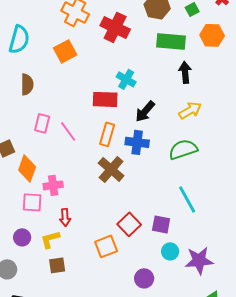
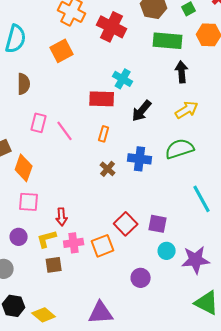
orange rectangle: (107, 134) -> (104, 134), size x0.7
blue cross: (137, 142) -> (140, 159), moved
brown cross: (111, 169) -> (108, 169), size x0.6
pink cross: (53, 185) -> (74, 243), moved
cyan line: (187, 199) -> (202, 199), moved

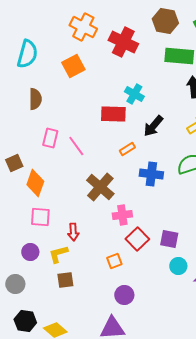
orange rectangle: (104, 134) -> (127, 149), moved, turned 42
brown cross: (108, 169) -> (100, 187), moved, size x1.8
pink cross: (74, 243) -> (122, 215), moved
orange square: (103, 246) -> (114, 261), size x0.7
purple circle: (141, 278) -> (124, 295), moved

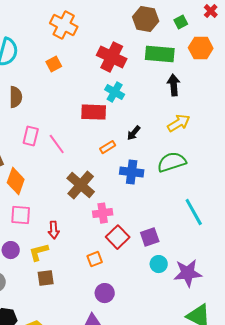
red cross: (123, 42) -> (112, 57), moved
orange square: (73, 66) -> (54, 64), size x0.7
black arrow: (153, 126) -> (134, 133), moved, size x0.7
purple square: (169, 239) -> (150, 237), turned -30

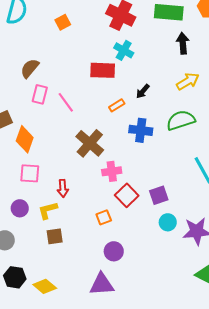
brown semicircle: (16, 97) -> (30, 68), moved, turned -140

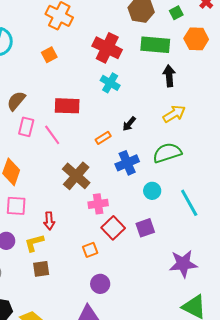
red rectangle: (103, 70) -> (67, 106), moved
blue cross: (141, 130) -> (127, 163), turned -30
cyan circle: (168, 222) -> (152, 191), moved

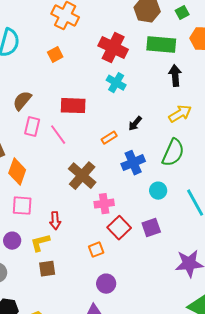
green semicircle: (167, 153) -> (173, 153), turned 132

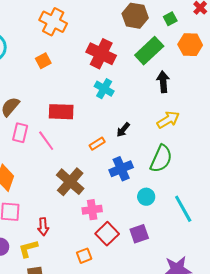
green rectangle: (161, 45) -> (149, 51), turned -48

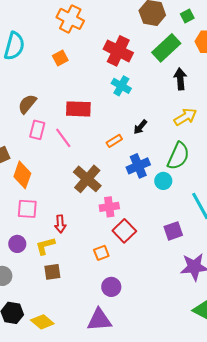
cyan circle: (146, 197) -> (163, 181), moved
purple square: (139, 234) -> (173, 231), moved

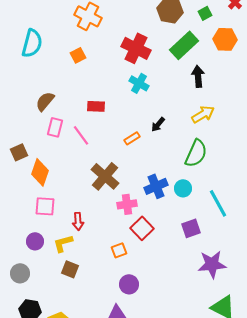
red rectangle: (78, 109) -> (96, 106), size x0.7
blue cross: (138, 166) -> (156, 186), moved
cyan circle: (163, 181) -> (183, 188), moved
brown square: (52, 272) -> (70, 269), turned 30

